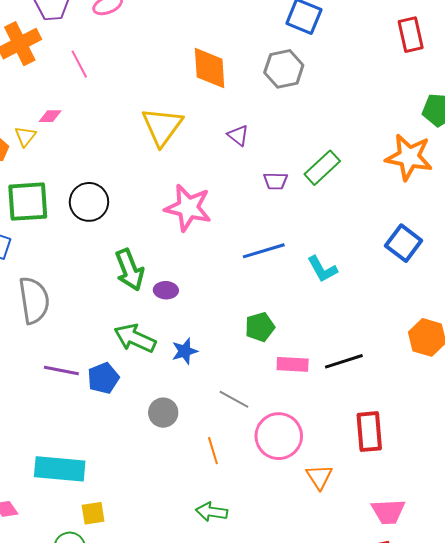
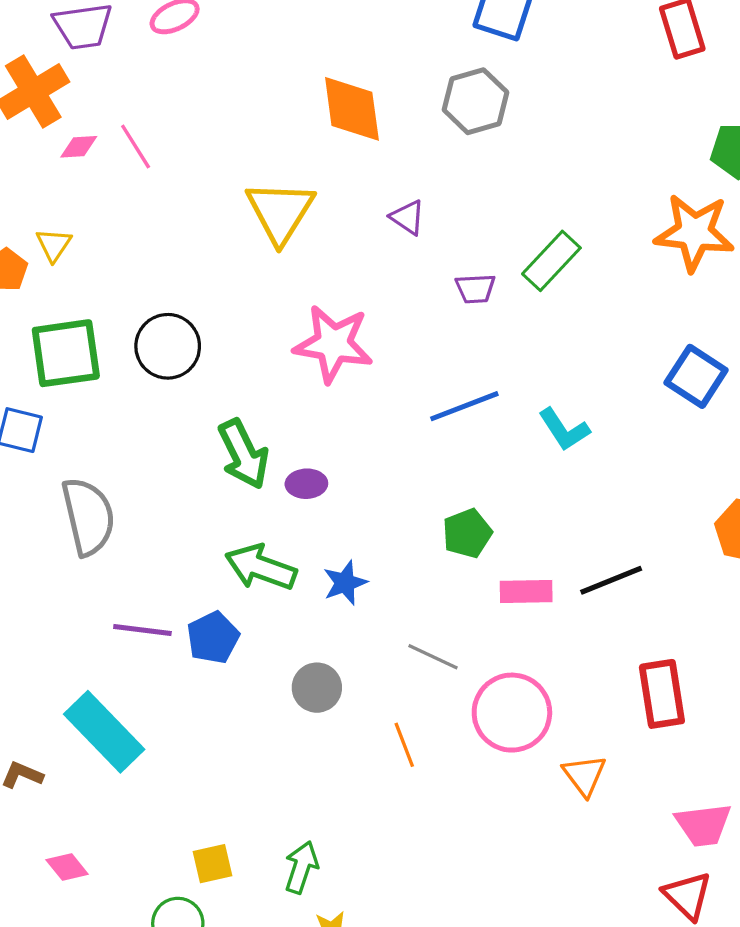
pink line: (79, 64) -> (136, 147), moved
pink diamond: (50, 116) -> (79, 147), moved
cyan rectangle: (60, 469) -> (104, 732), moved, turned 45
green arrow: (212, 512) -> (301, 867), moved, turned 104

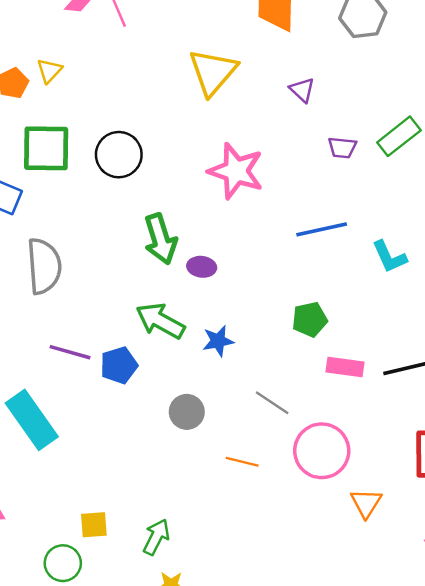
orange line: (404, 745) -> (242, 462), turned -64

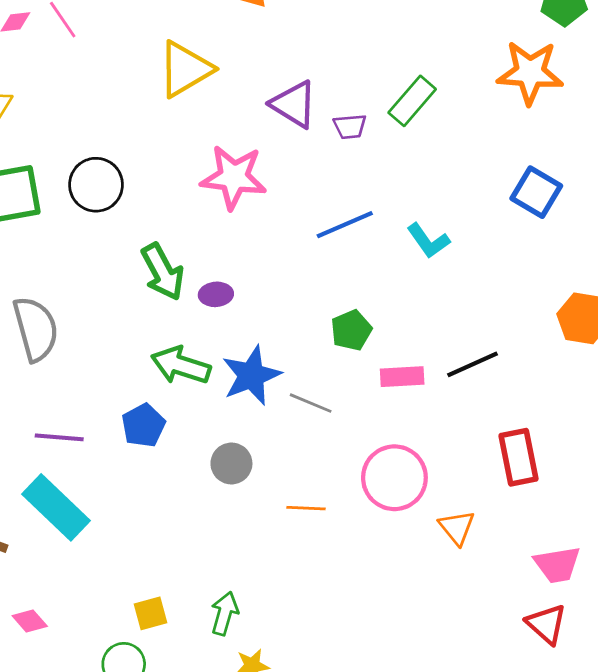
yellow triangle: (213, 72) -> (185, 69), turned 30
purple triangle: (302, 90) -> (294, 104), moved, size x1.6
blue star: (218, 341) -> (251, 375), size x1.6
purple line: (70, 352) -> (59, 437), moved
gray line: (272, 403) -> (311, 403), moved

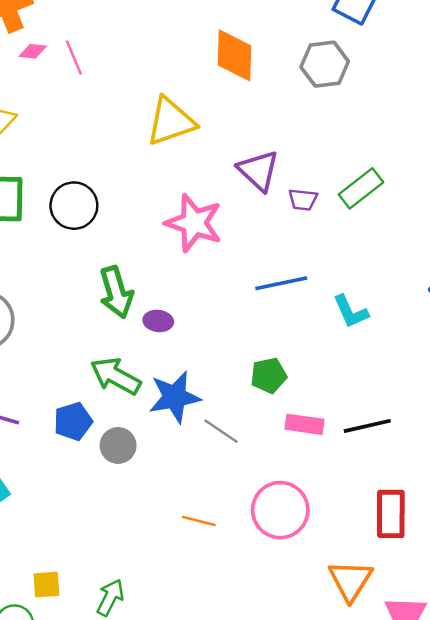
gray circle: (231, 463) -> (118, 445), moved
orange triangle: (457, 528) -> (350, 580), moved, size x1.4

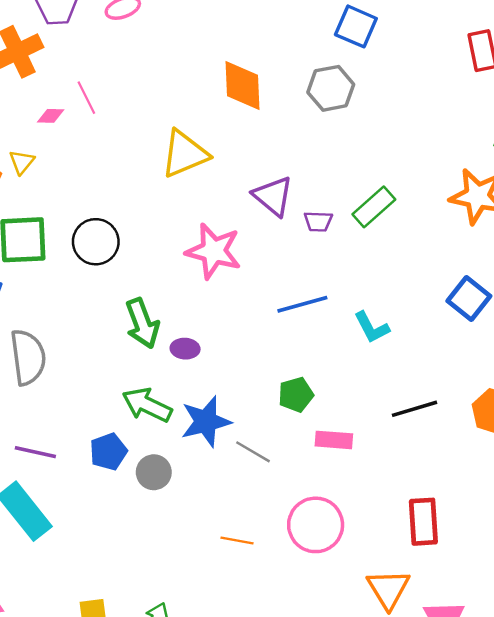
pink diamond: (33, 51) -> (51, 116), moved
black line: (367, 426) -> (415, 409), moved

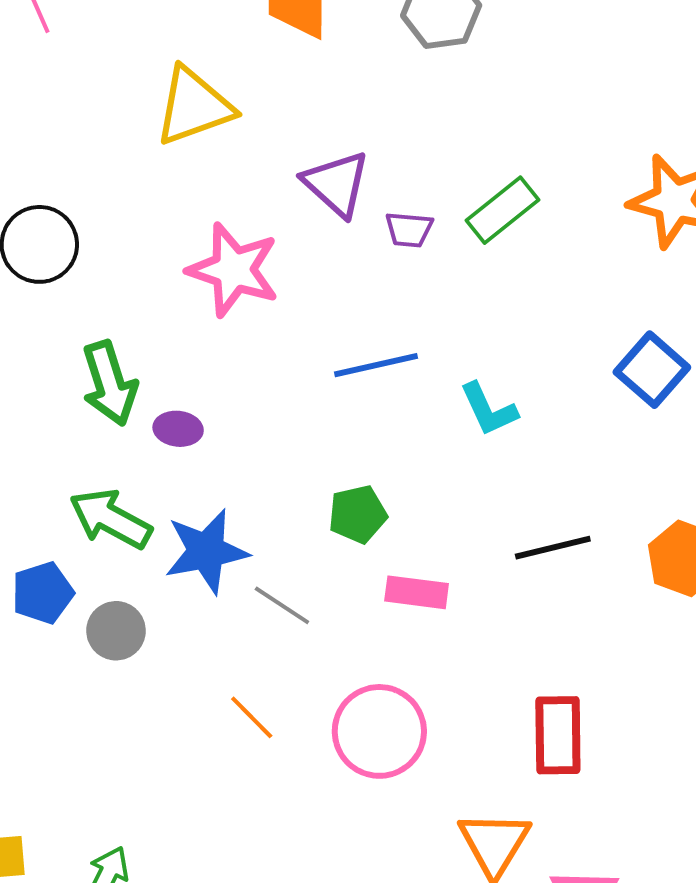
orange line: (237, 541) -> (252, 717), moved, turned 32

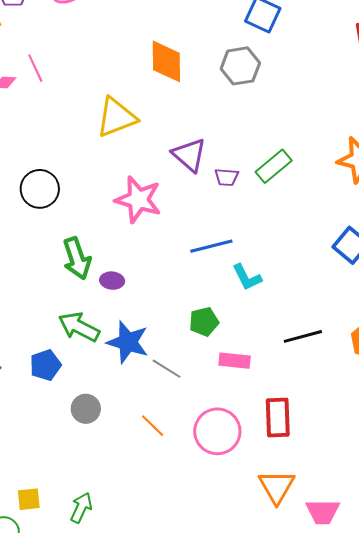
cyan L-shape: (488, 409) -> (247, 277), moved
blue star: (206, 551) -> (128, 342), turned 30
gray circle: (116, 631) -> (86, 409), moved
red rectangle: (558, 735) -> (278, 418), moved

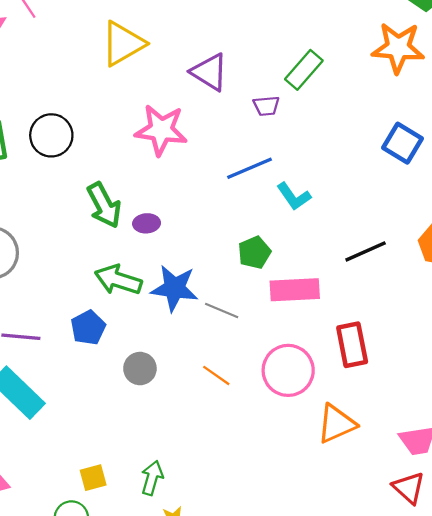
purple trapezoid: (227, 177) -> (266, 106), moved
pink rectangle: (235, 361) -> (295, 290), size x1.4
orange triangle: (277, 487) -> (336, 424), moved, turned 45

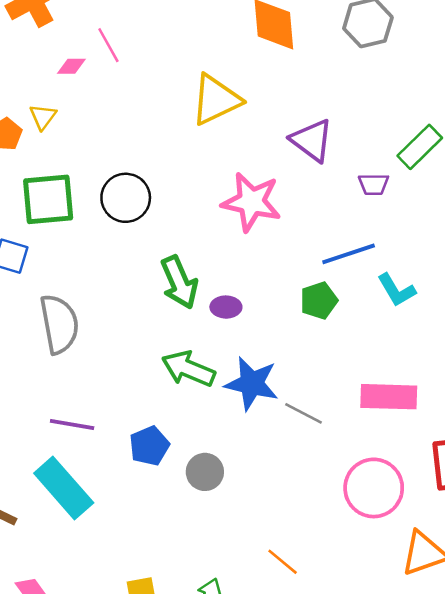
green pentagon: (254, 253) -> (319, 301), moved
blue pentagon: (88, 328) -> (149, 446), moved
orange line: (216, 375) -> (283, 562), moved

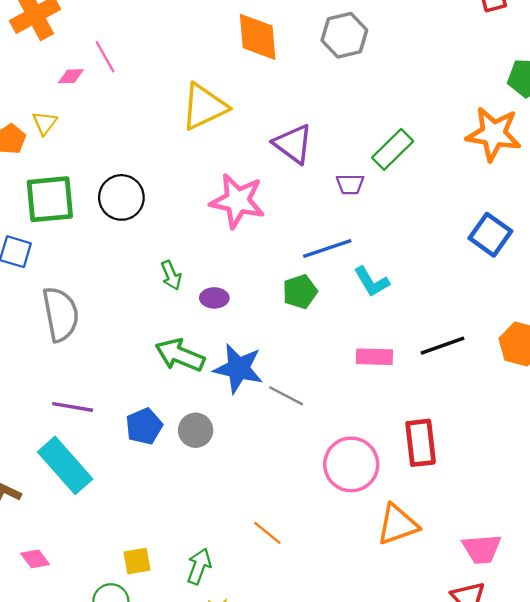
green arrow: (179, 282) -> (171, 275), size x0.6
pink rectangle: (389, 397) -> (374, 357), moved, size x0.7
gray circle: (205, 472) -> (196, 430), moved

